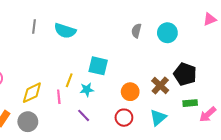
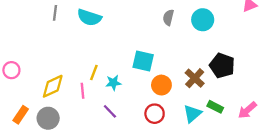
cyan square: (98, 66) -> (143, 61), moved
green rectangle: (190, 103) -> (215, 107), moved, turned 32

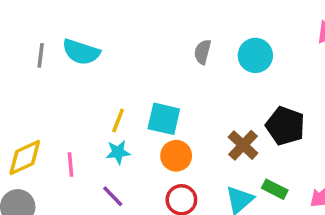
gray line: (55, 13) -> (41, 55), moved
yellow line: (94, 72) -> (118, 121), moved
orange circle: (161, 85) -> (176, 156), moved

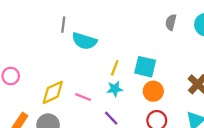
cyan semicircle: (81, 52) -> (84, 41), moved
pink line: (71, 165) -> (83, 97), turned -63

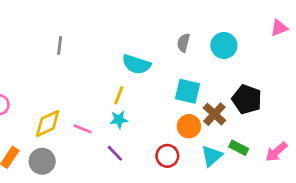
cyan semicircle: (84, 41) -> (136, 64), moved
cyan square: (145, 67) -> (188, 91), moved
orange circle: (153, 91) -> (189, 126), moved

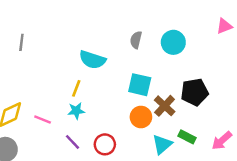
black pentagon: (247, 99) -> (194, 92), turned -30
red circle: (167, 156) -> (105, 144), moved

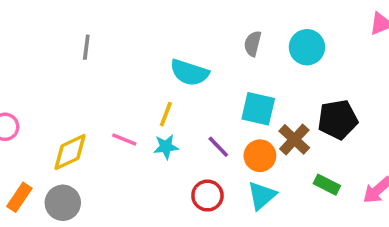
pink line: (43, 119) -> (124, 139), moved
purple line: (72, 142) -> (218, 147), moved
cyan triangle: (162, 144) -> (262, 196), moved

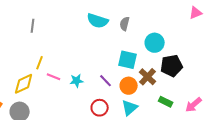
cyan circle: (307, 47) -> (155, 43), moved
cyan semicircle: (189, 73) -> (98, 21), moved
yellow line: (166, 114) -> (40, 63), moved

